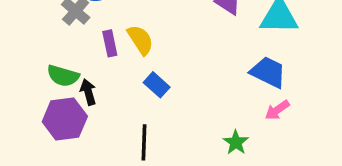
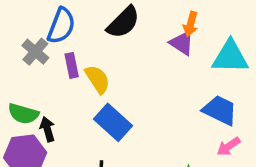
purple rectangle: (110, 43) -> (72, 65), moved
blue rectangle: (157, 85) -> (113, 122), size x1.5

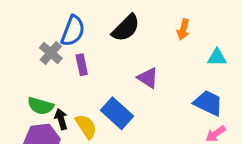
purple triangle: (182, 43) -> (148, 78), moved
cyan triangle: (230, 57) -> (217, 57), size x0.6
yellow semicircle: (97, 79) -> (86, 126), moved

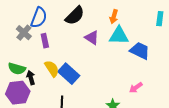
cyan triangle: (217, 57) -> (119, 36), moved, size x1.5
purple triangle: (148, 78) -> (92, 38), moved
blue trapezoid: (208, 103) -> (140, 51), moved
yellow semicircle: (86, 126) -> (52, 69), moved

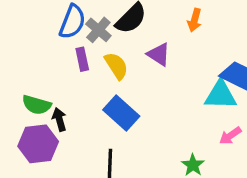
gray cross: (24, 33) -> (98, 30), moved
cyan triangle: (119, 36) -> (221, 95), moved
yellow semicircle: (52, 69) -> (116, 66), moved

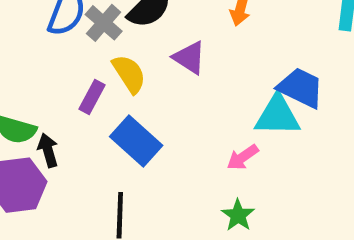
purple rectangle: (82, 59) -> (92, 97), moved, turned 40
pink arrow: (230, 136) -> (243, 157), moved

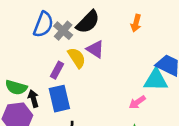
purple triangle: (189, 58) -> (95, 49), moved
blue rectangle: (136, 141) -> (59, 99), moved, turned 35

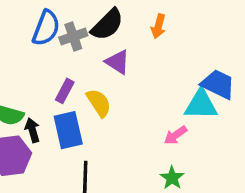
orange arrow: (136, 23) -> (158, 26), moved
gray cross: (63, 31) -> (73, 37), turned 30
yellow semicircle: (77, 58) -> (99, 103), moved

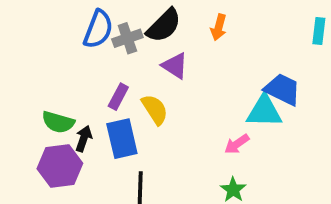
black arrow: (32, 130) -> (84, 139), turned 35

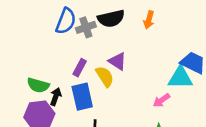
black semicircle: (164, 26) -> (111, 19), turned 32
purple triangle: (175, 66) -> (117, 61), moved

